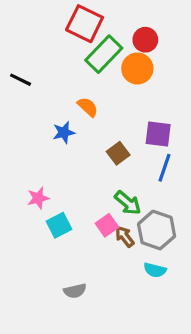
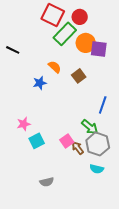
red circle: (145, 40) -> (80, 17), moved
purple square: (158, 134) -> (99, 49), moved
brown square: (118, 153) -> (79, 76), moved
green arrow: (128, 203) -> (90, 127), moved

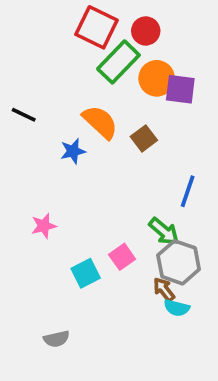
black line: (13, 50) -> (24, 115), moved
orange semicircle: (55, 67) -> (100, 122), size x1.5
cyan square: (37, 141) -> (86, 273), moved
brown arrow: (78, 148) -> (164, 290), moved
gray semicircle: (47, 182) -> (56, 339), moved

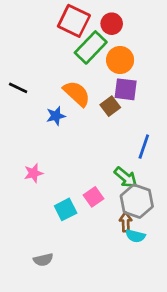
purple square: (180, 89) -> (126, 89), moved
brown arrow: (164, 290) -> (126, 222), turned 36

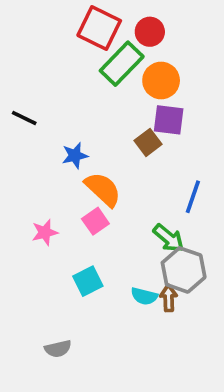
orange semicircle: (77, 94) -> (103, 189), moved
pink square: (93, 197) -> (95, 221), moved
cyan semicircle: (135, 236) -> (144, 296), moved

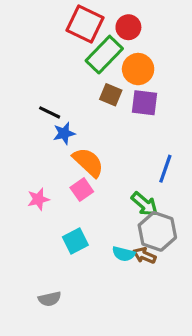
black line: (24, 118) -> (50, 112), moved
brown square: (148, 142) -> (111, 95), moved, turned -30
brown arrow: (169, 298) -> (144, 255), turned -65

